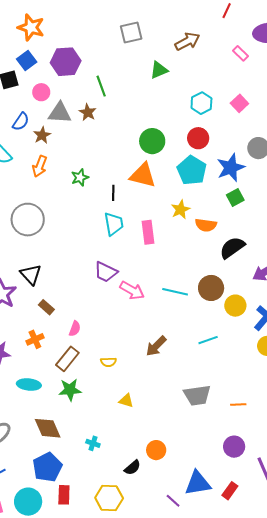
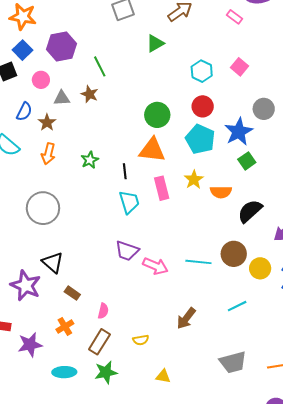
gray triangle: (60, 113) -> (62, 98), size x0.7
pink rectangle: (148, 232) -> (162, 188), moved

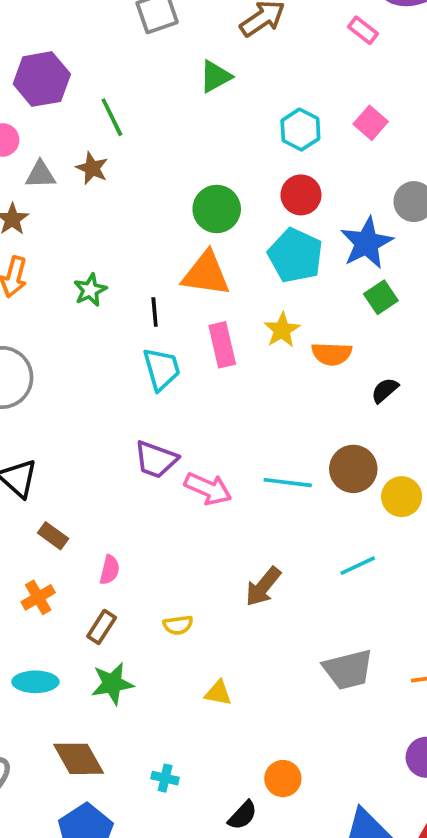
black semicircle: (250, 211) -> (385, 390), size x0.6
brown rectangle: (99, 342) -> (102, 627), size x0.7

